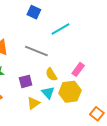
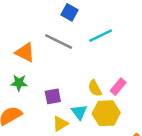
gray line: (36, 51) -> (59, 41), moved
yellow semicircle: (51, 74) -> (95, 88), moved

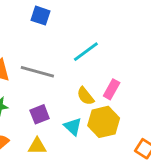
cyan line: (101, 36) -> (86, 52), moved
gray line: (59, 41) -> (37, 72), moved
yellow triangle: (60, 124) -> (37, 146), moved, turned 42

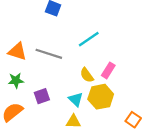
purple square: (40, 114) -> (42, 96), moved
yellow triangle: (37, 146) -> (73, 122), moved

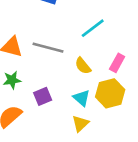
yellow semicircle: (87, 75) -> (83, 66), moved
yellow triangle: (73, 122) -> (80, 123), turned -42

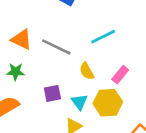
purple square: (43, 96) -> (52, 93), moved

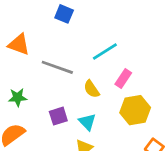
orange triangle: (22, 40) -> (19, 44), moved
pink rectangle: (120, 75) -> (123, 78), moved
yellow hexagon: (108, 103) -> (135, 110), moved

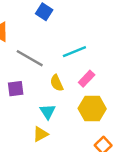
purple square: (58, 116) -> (16, 89), moved

